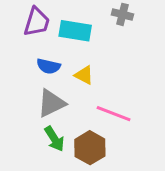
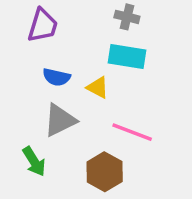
gray cross: (122, 14) -> (127, 17), moved
cyan rectangle: (75, 31) -> (127, 56), moved
green arrow: (54, 139) -> (34, 161), moved

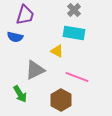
gray cross: (127, 17) -> (74, 10), turned 32
blue semicircle: (56, 77) -> (15, 37), moved

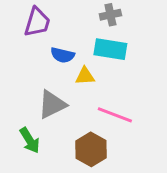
gray cross: (74, 10) -> (110, 15), turned 32
blue semicircle: (15, 37) -> (63, 55), moved
yellow triangle: (57, 51) -> (85, 76), turned -32

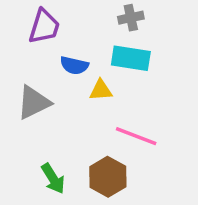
gray triangle: (52, 104) -> (34, 102), moved
green arrow: (30, 140) -> (53, 179), moved

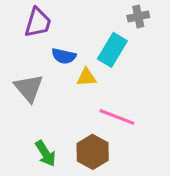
gray cross: (131, 18) -> (138, 16), moved
cyan rectangle: (131, 58) -> (112, 50), turned -68
gray triangle: (34, 102) -> (29, 88), turned -44

